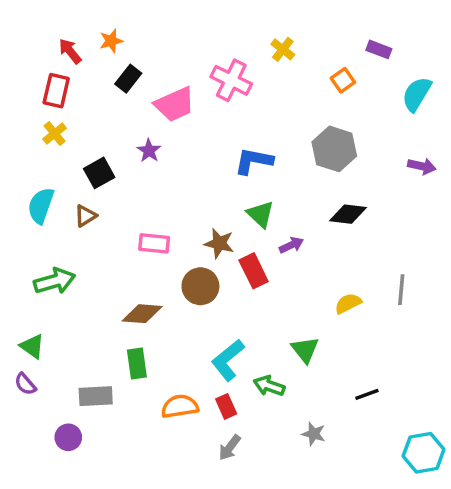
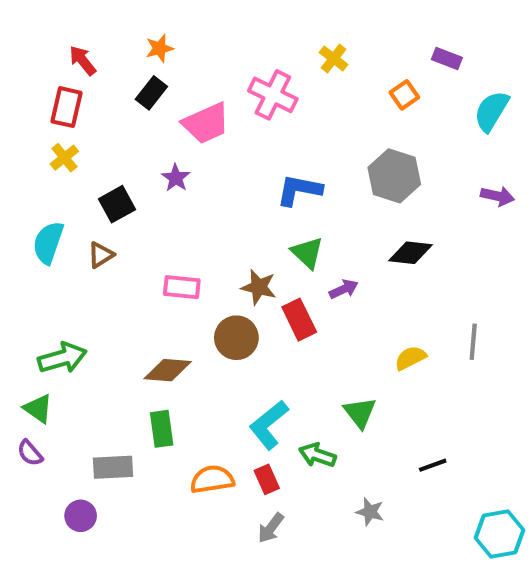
orange star: (111, 41) -> (160, 48), moved
green arrow: (55, 281) -> (62, 358), moved

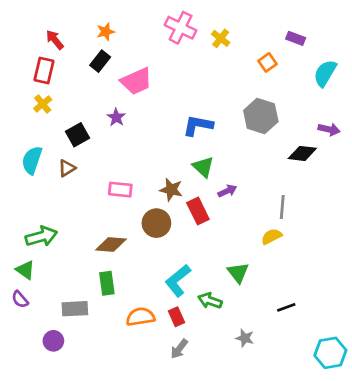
pink cross: (273, 95) -> (181, 28), moved
black diamond: (410, 253) -> (302, 153), moved
gray line: (473, 342) -> (282, 207), moved

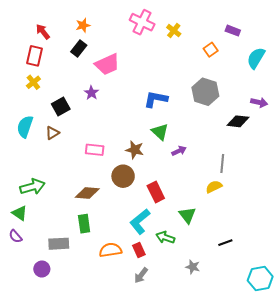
red rectangle: (198, 211) -> (156, 192), moved

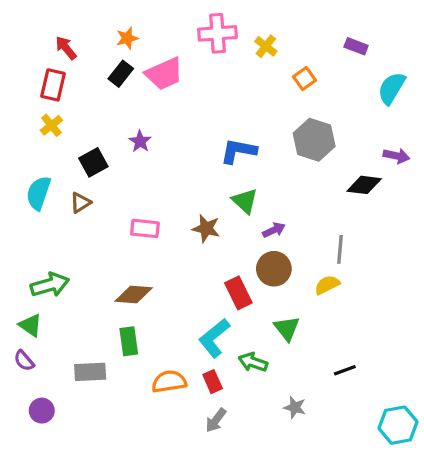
pink cross: (142, 22) -> (217, 33), turned -30
orange square: (211, 50) -> (305, 78), moved
pink trapezoid: (107, 64) -> (164, 74), moved
brown circle: (123, 176) -> (274, 269), moved
purple circle: (42, 269) -> (42, 411), moved

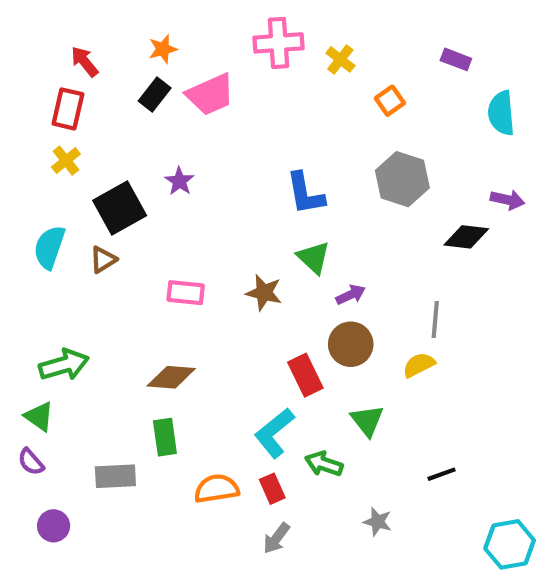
cyan semicircle: (392, 88) -> (501, 113), turned -36
blue L-shape: (238, 151) -> (305, 194), turned -111
black square: (93, 162) -> (120, 208), size x1.4

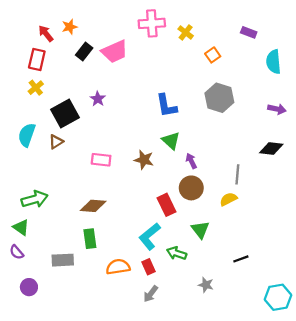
orange star: (163, 49) -> (70, 27), moved
black diamond: (466, 237) -> (271, 148), moved
purple arrow: (351, 295) -> (191, 161), turned -91

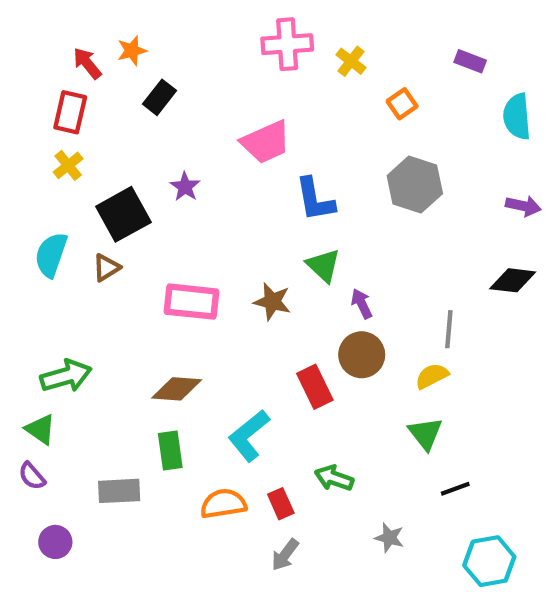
pink trapezoid: (115, 52) -> (266, 142), moved
pink rectangle: (101, 160) -> (191, 302), size x1.4
green triangle: (200, 230) -> (425, 433), moved
cyan L-shape: (150, 236) -> (249, 436), moved
cyan hexagon: (278, 297) -> (489, 561), moved

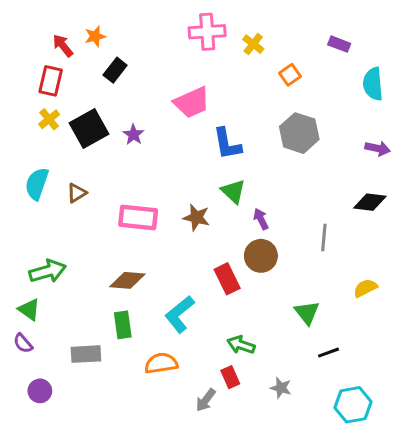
black square: (123, 214) -> (89, 128), moved
yellow semicircle: (432, 376) -> (365, 288), moved
red rectangle: (281, 504) -> (230, 377), moved

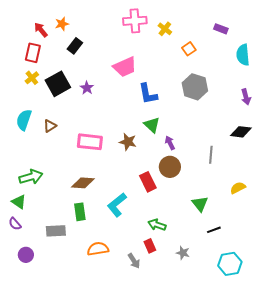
purple arrow: (378, 148) -> (246, 97), turned 63
orange semicircle: (161, 363) -> (98, 249), moved
gray arrow: (206, 400) -> (134, 261), turned -70

